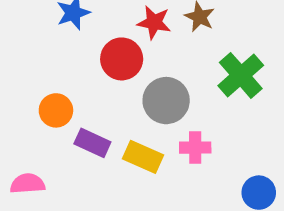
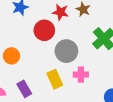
purple rectangle: (92, 143) -> (24, 89), moved, turned 35
yellow rectangle: (143, 157) -> (55, 79), turned 42

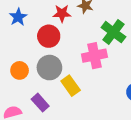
gray circle: (66, 51) -> (49, 68), moved
pink cross: (81, 75) -> (94, 56), moved, size x1.5

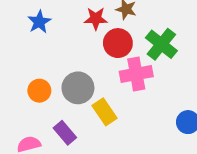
red circle: (49, 36) -> (118, 43), moved

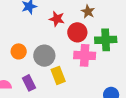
red star: (96, 19) -> (57, 19), moved
green cross: (161, 44) -> (106, 40), turned 35

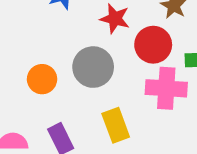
gray circle: (44, 56) -> (93, 67), moved

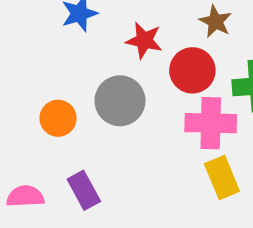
yellow rectangle: (116, 125) -> (222, 178), moved

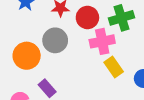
orange circle: (58, 118) -> (27, 56), size x1.5

